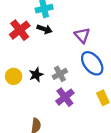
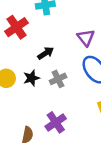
black arrow: (45, 29) -> (46, 53), moved, turned -56
purple cross: (65, 97) -> (56, 122), moved

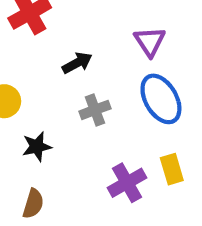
black star: (31, 78) -> (37, 147), moved
purple cross: (56, 122) -> (127, 183), moved

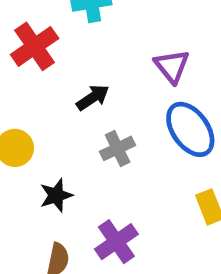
purple cross: (127, 183) -> (116, 242), moved

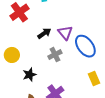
purple triangle: (172, 66) -> (65, 33), moved

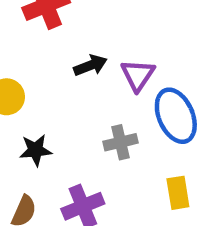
gray cross: (55, 55) -> (121, 142), moved

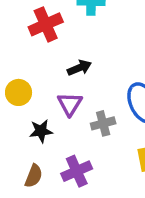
purple triangle: (138, 75) -> (70, 104), moved

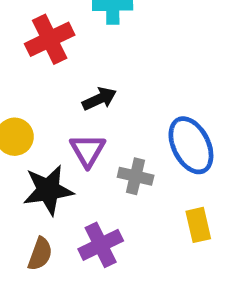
gray cross: (103, 123) -> (136, 176), turned 30
black star: (41, 131) -> (48, 190), size x1.5

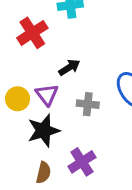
purple triangle: (88, 150) -> (47, 95), moved
gray cross: (136, 176) -> (88, 104), moved

